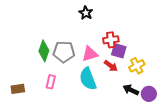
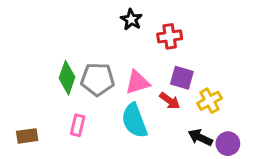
red cross: (111, 40) -> (170, 36), moved

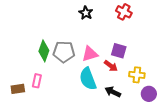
red cross: (170, 36) -> (124, 12), moved, turned 35
yellow cross: (209, 101) -> (137, 75), moved, turned 35
pink rectangle: (78, 125) -> (37, 81), moved
black arrow: (200, 137) -> (113, 92), moved

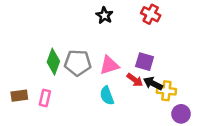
cyan semicircle: (88, 79) -> (107, 96), size x0.7
brown rectangle: (18, 89) -> (19, 96), moved
black arrow: (113, 92) -> (153, 83), moved

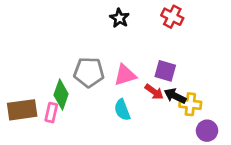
green diamond: (53, 62) -> (61, 95), moved
brown rectangle: (19, 96) -> (22, 110), size x1.5

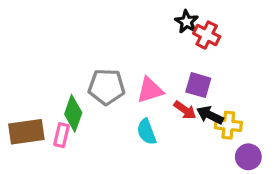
red cross: (172, 17) -> (207, 35), moved
black star: (119, 18) -> (187, 22), moved

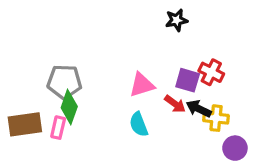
black star: (187, 22) -> (177, 20), turned 30
red cross: (207, 35) -> (211, 72), moved
gray pentagon: (107, 87) -> (64, 82), moved

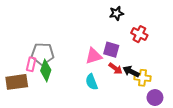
red cross: (211, 72) -> (139, 34), moved
purple square: (188, 80) -> (111, 50), moved
pink rectangle: (58, 128) -> (31, 64), moved

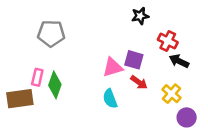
gray pentagon: (43, 54) -> (51, 33), moved
black arrow: (131, 72) -> (179, 61), moved
yellow cross: (142, 78) -> (171, 94), turned 35

